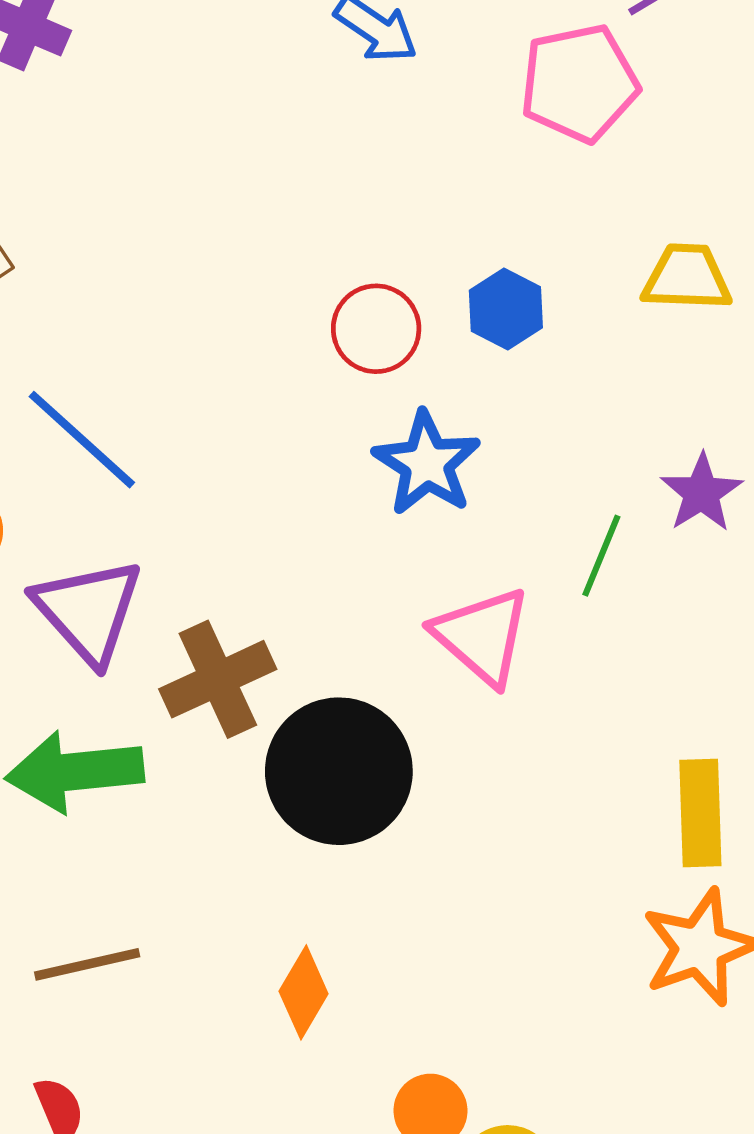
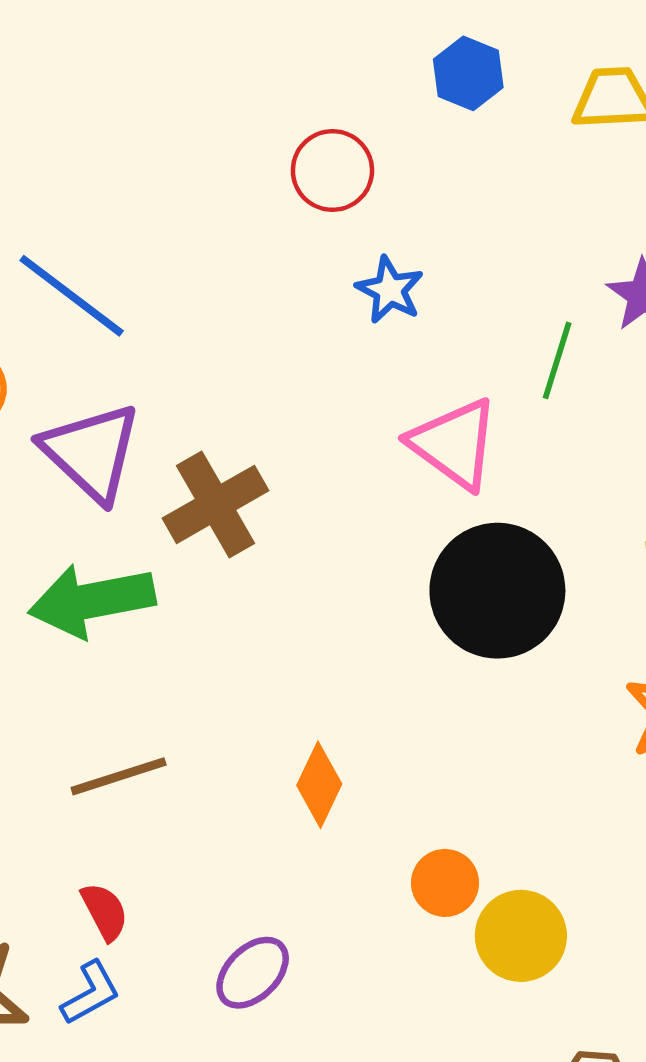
blue hexagon: (506, 309) -> (468, 73), moved
blue star: (427, 463) -> (390, 290), size x0.7
black circle: (339, 771) -> (497, 591), moved

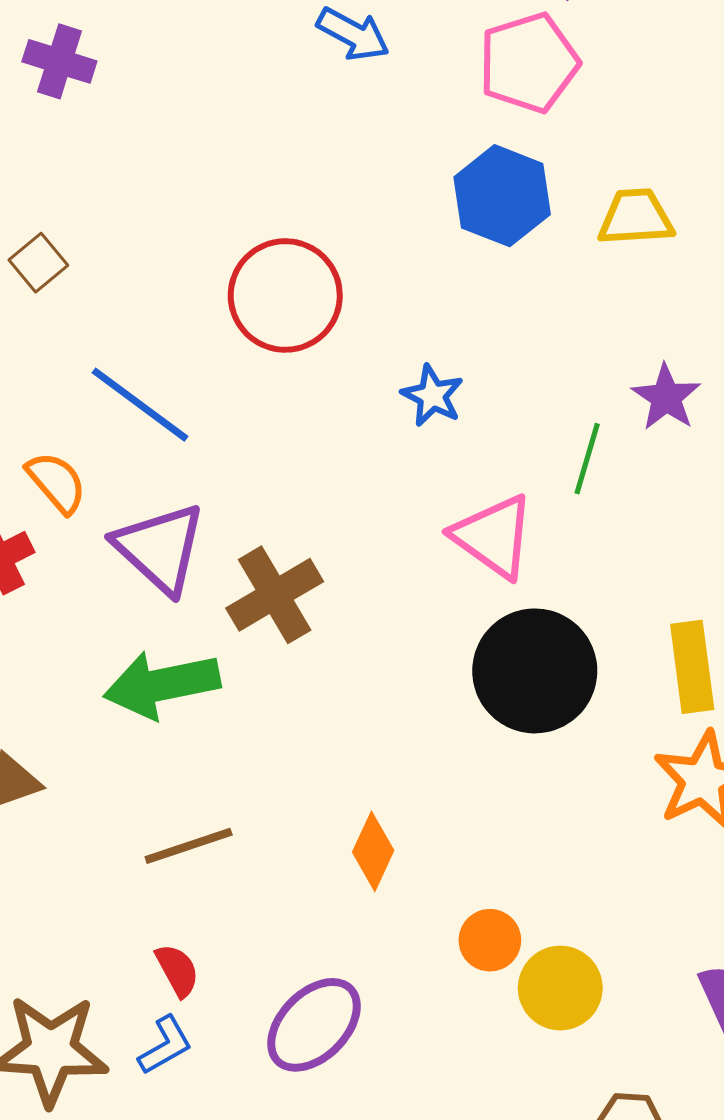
blue hexagon: (468, 73) -> (502, 196), size x1.5
red circle: (332, 170) -> (285, 295), moved, size x1.5
purple ellipse: (253, 973) -> (314, 1025), size x1.4

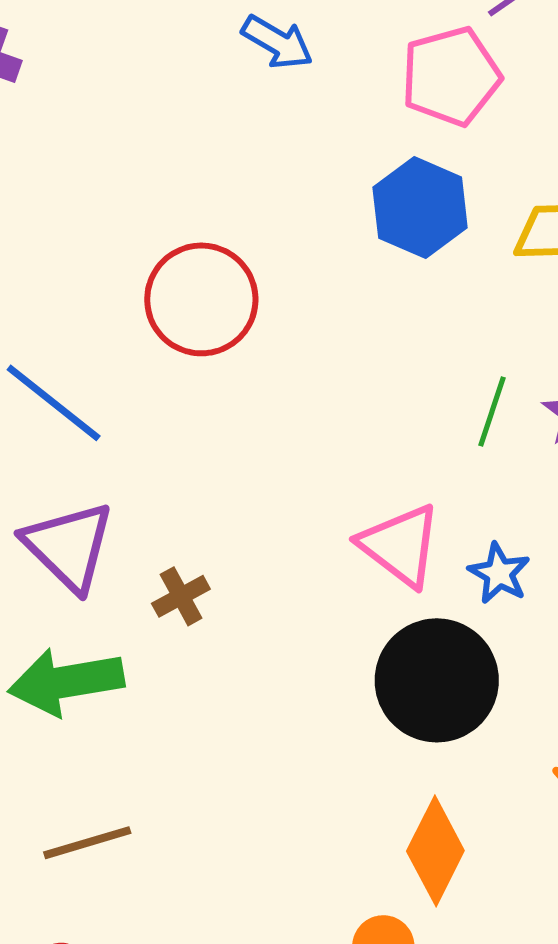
blue star: (432, 396) -> (499, 573), moved
green line: (587, 459) -> (492, 411), moved
brown cross: (275, 595) -> (181, 596), size x0.6
orange diamond: (373, 851) -> (435, 851), moved, size x1.4

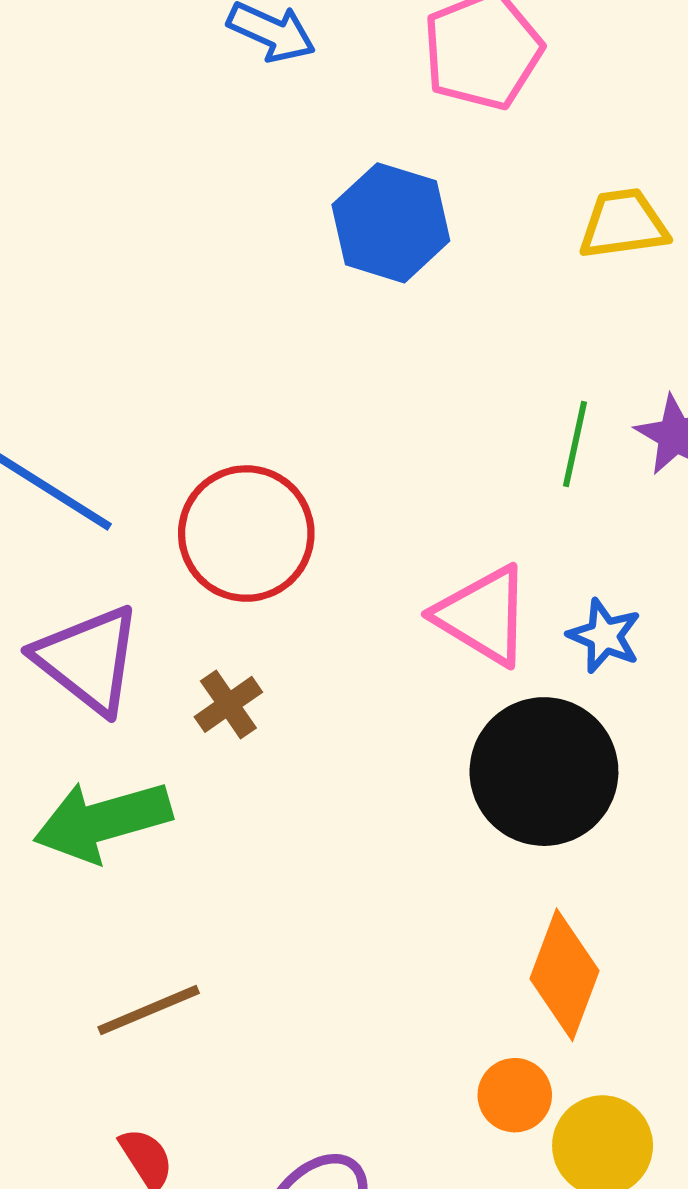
blue hexagon: (420, 208) -> (391, 223), moved
red circle: (201, 299) -> (246, 534), moved

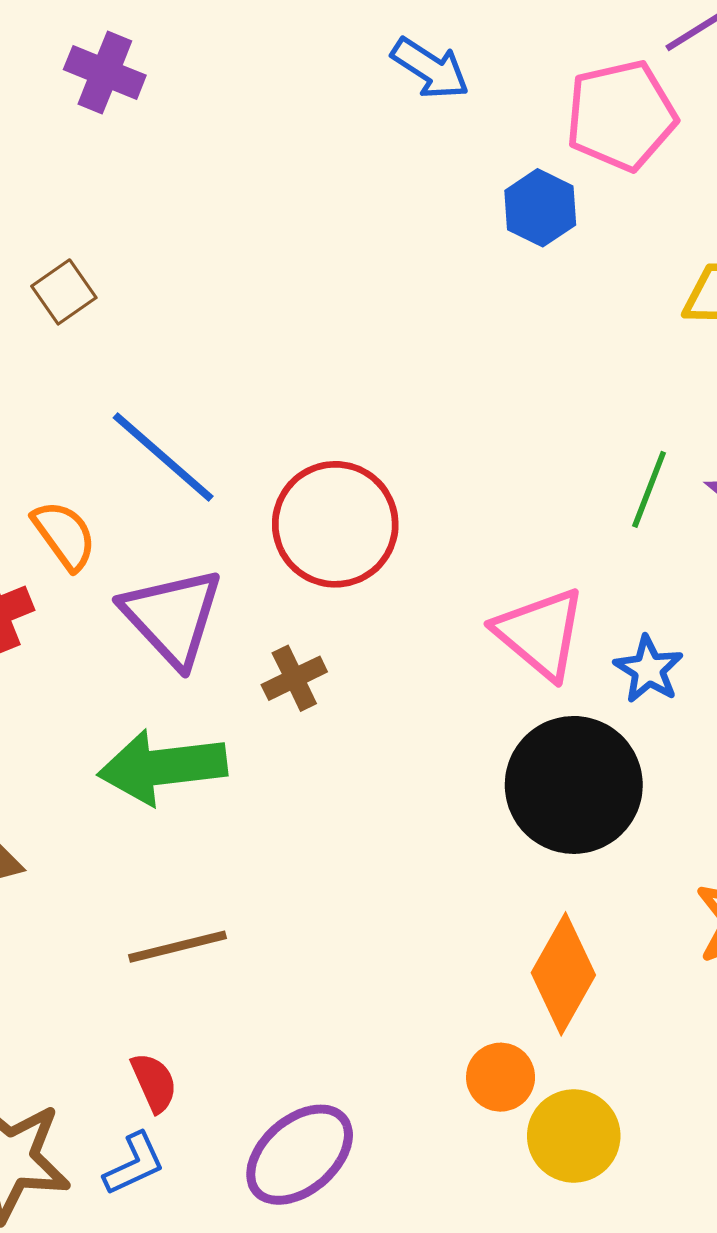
blue hexagon: (391, 223) -> (540, 208), moved, size x0.7

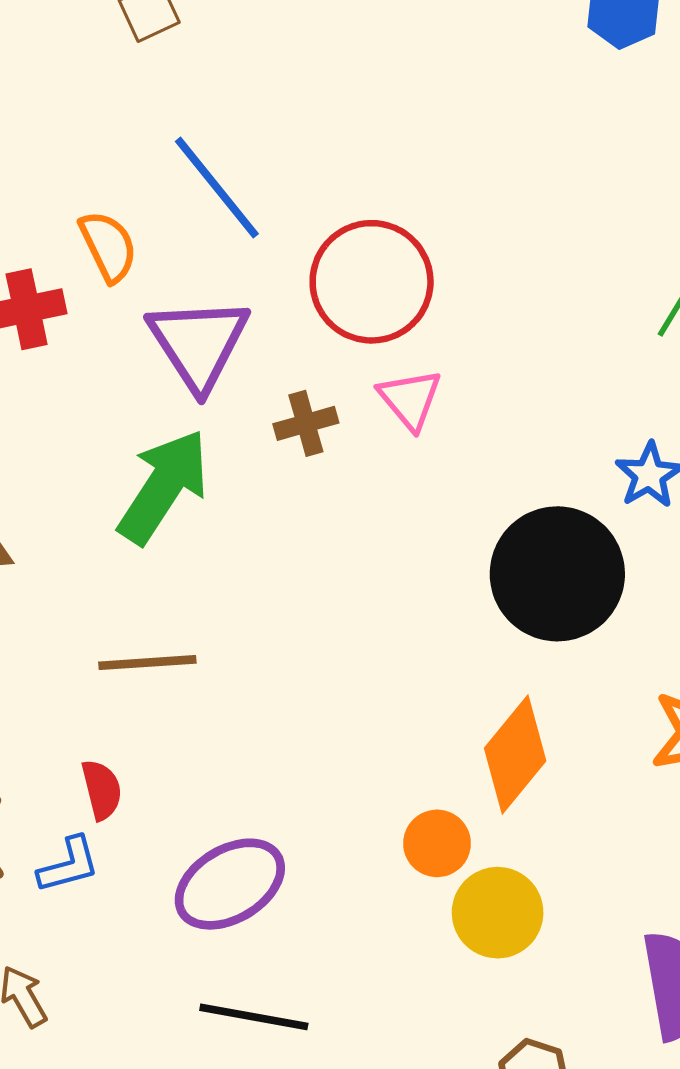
pink triangle: (540, 633) -> (410, 399), moved, size x0.7
green arrow: (162, 767) -> (163, 487), turned 120

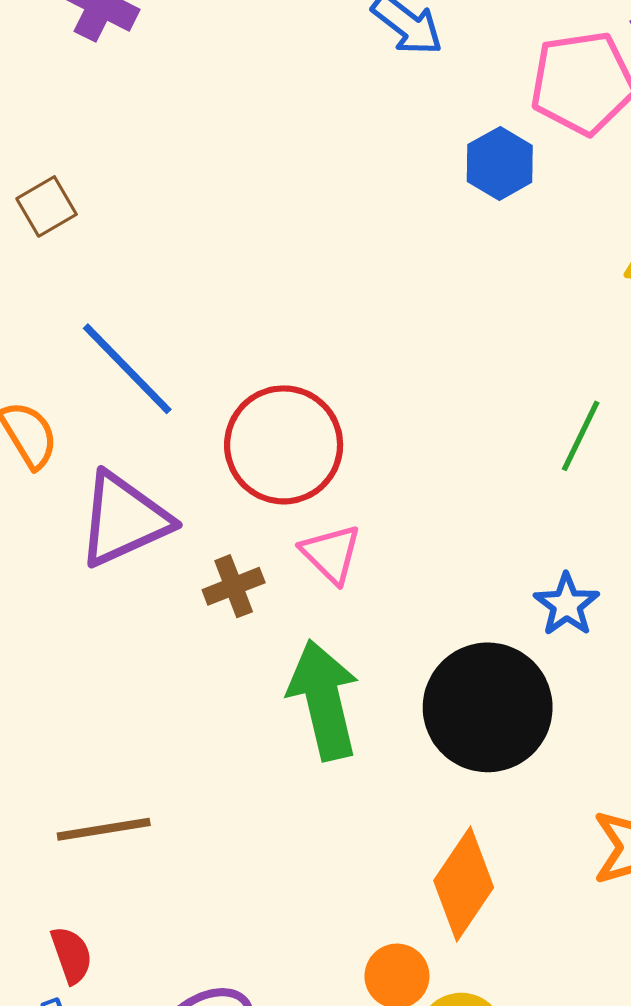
purple triangle: (199, 343) -> (124, 519), turned 44
green arrow: (163, 487) -> (324, 700), moved, turned -41

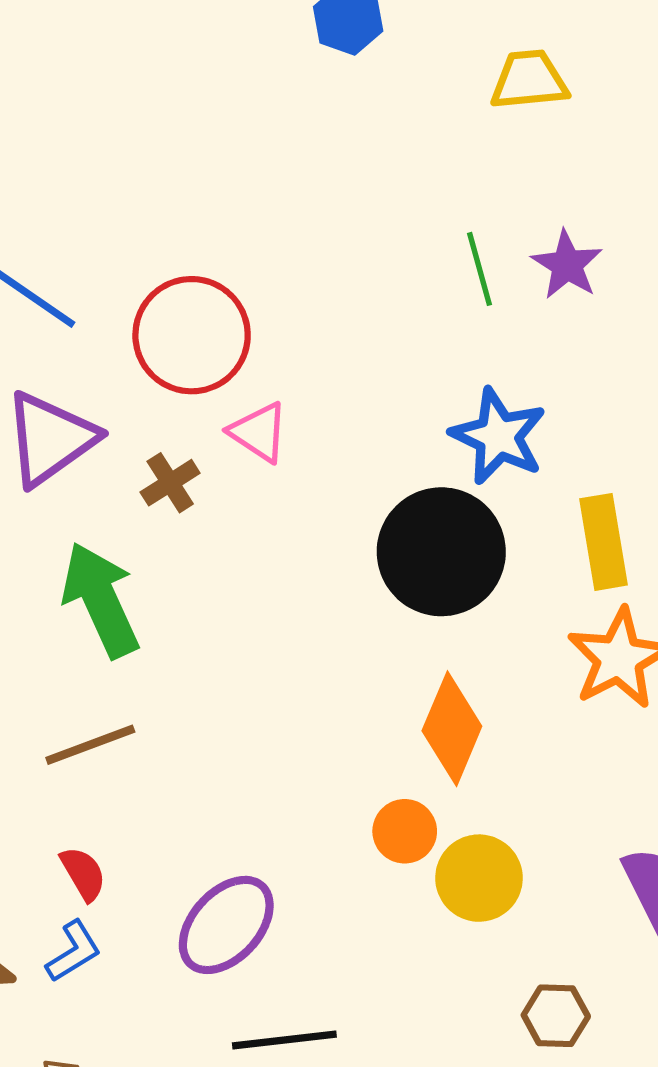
green line: (581, 436) -> (480, 269), turned -30
blue star: (567, 605) -> (498, 436), size x1.5
green arrow: (324, 700) -> (101, 600), moved

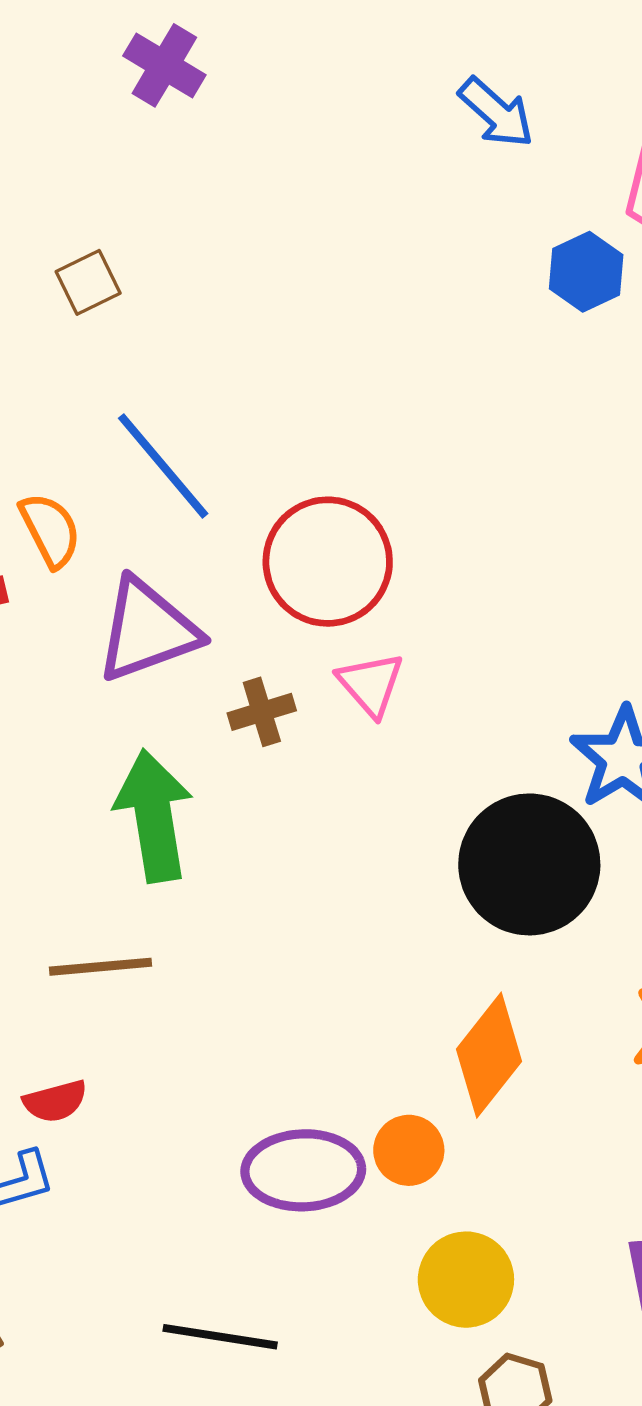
red semicircle: (83, 874) -> (55, 1101), turned 90
yellow circle: (479, 878) -> (466, 1280), moved
purple ellipse: (226, 925) -> (303, 1170), moved, turned 30

